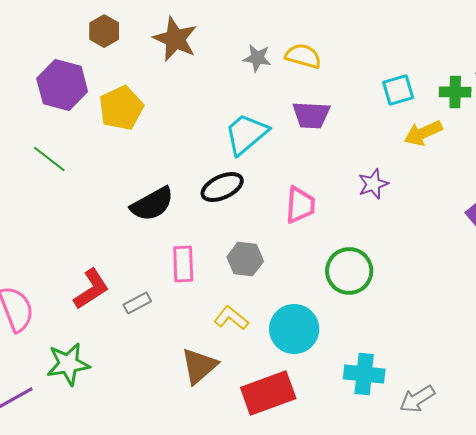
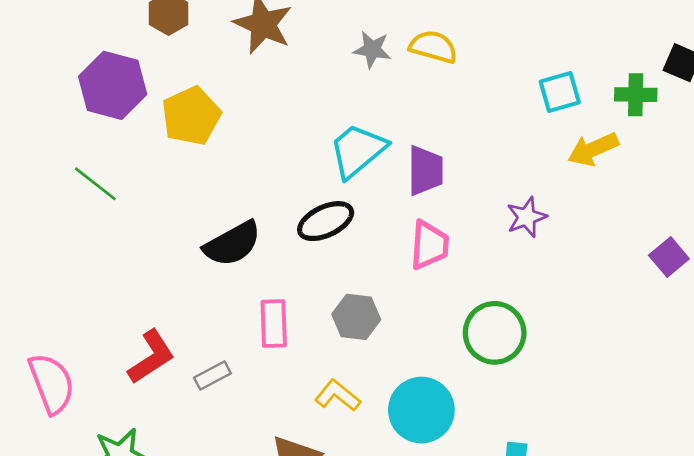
purple trapezoid: (311, 115) -> (425, 171), moved, turned -93

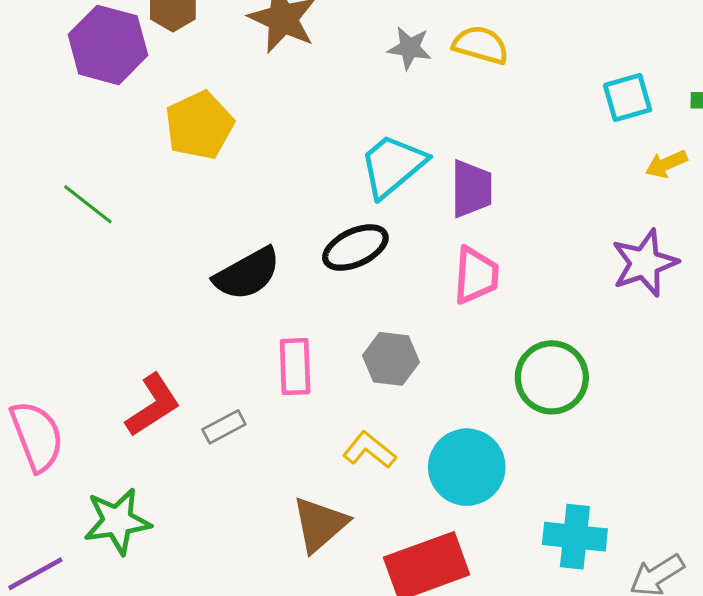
purple hexagon: (113, 85) -> (108, 45), moved
yellow arrow: (593, 149) -> (666, 164), size x0.7
purple star: (527, 217) -> (645, 263), moved, size x1.4

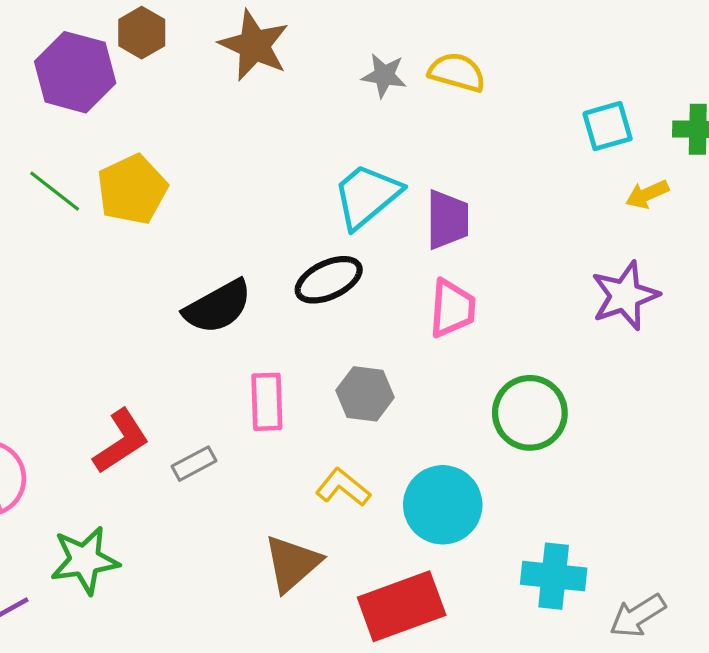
yellow pentagon: (199, 125) -> (132, 189), moved
green line: (88, 204) -> (55, 191), moved

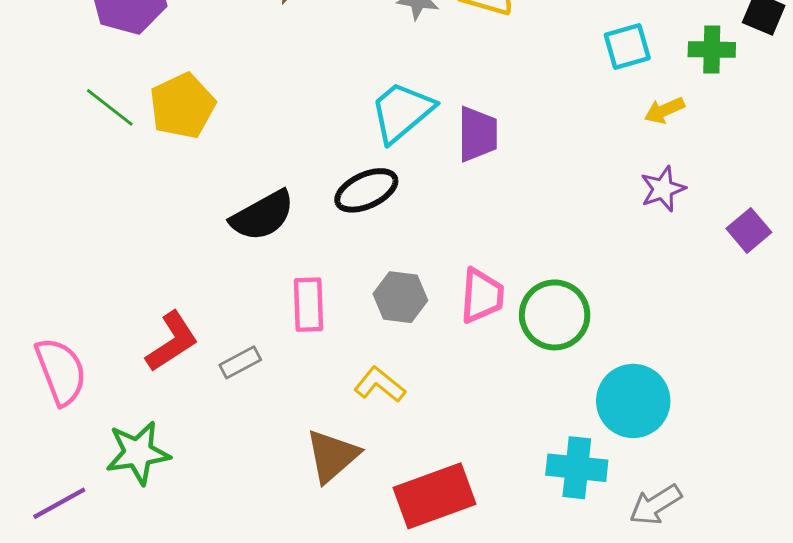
purple star: (625, 296) -> (663, 189), moved, size x0.7
pink trapezoid: (452, 308) -> (482, 296), moved
cyan circle: (443, 505) -> (633, 401), moved

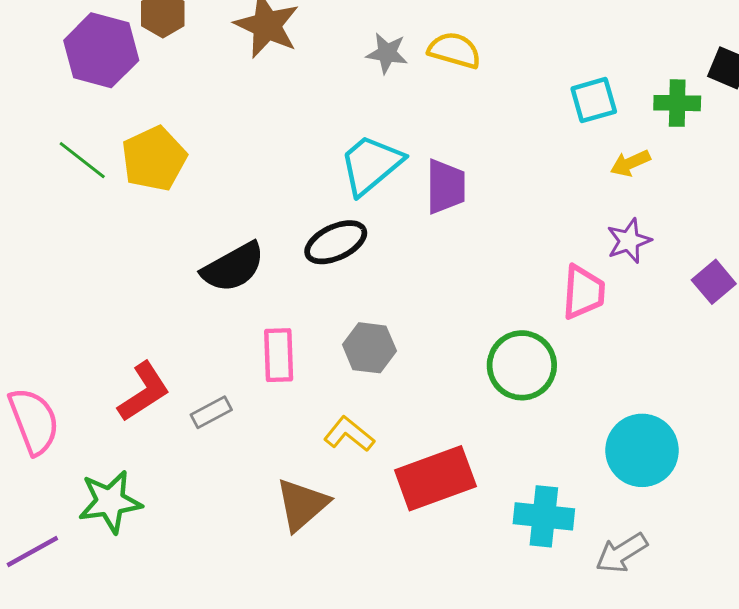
pink trapezoid: (482, 296) -> (583, 292), moved
cyan circle: (633, 401) -> (642, 450), moved
red rectangle: (434, 496) -> (435, 478), moved

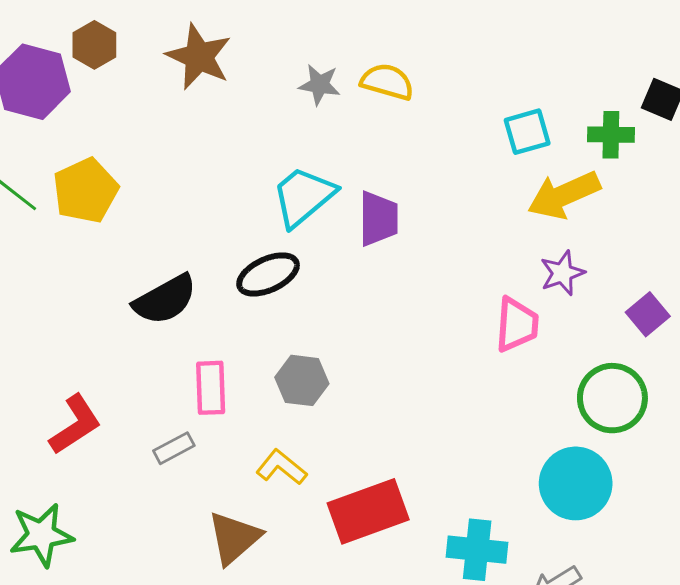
yellow arrow: (630, 163) -> (564, 195), size x1.8
green circle: (522, 365) -> (612, 398), moved
gray rectangle: (211, 412) -> (174, 448), moved

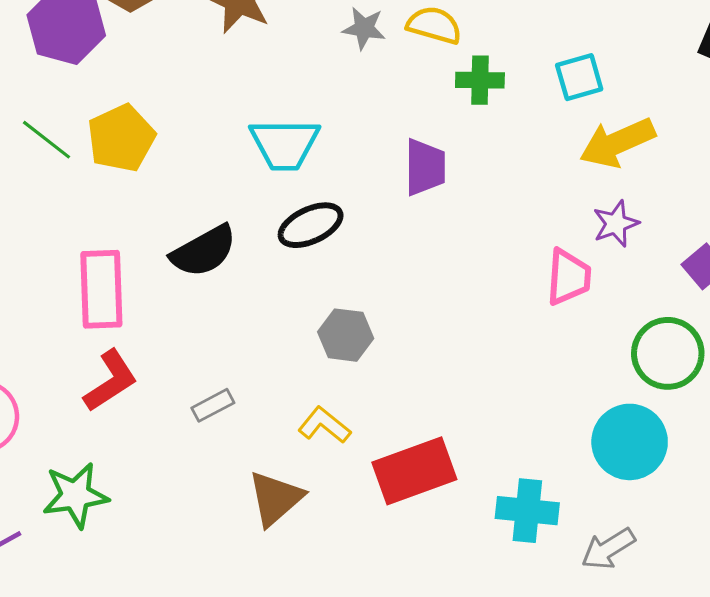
green cross: (611, 135) -> (480, 80), moved
cyan trapezoid: (303, 196) -> (285, 144), moved, turned -140
pink rectangle: (211, 388) -> (101, 289), moved, size x1.4

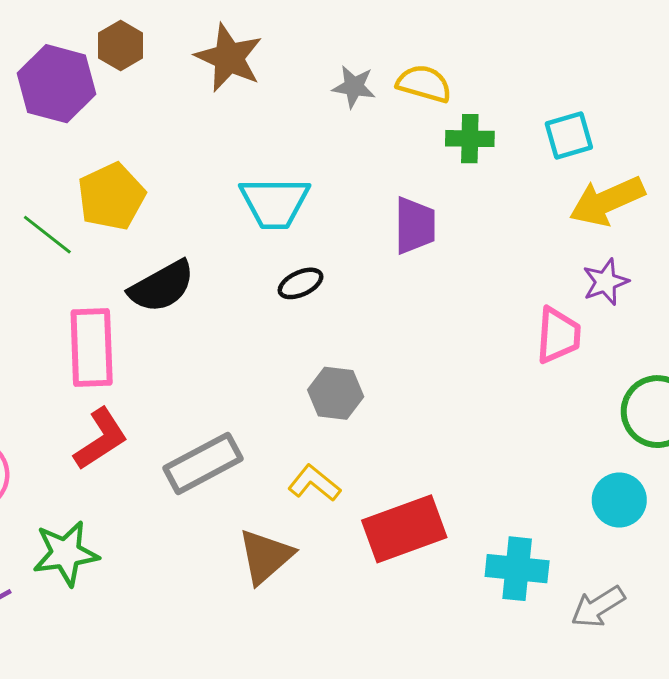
green line: (46, 140) -> (47, 235), moved
black ellipse: (311, 225) -> (301, 283), size x0.7
black semicircle: (204, 251) -> (162, 286), moved
gray rectangle: (213, 405) -> (203, 463), size x1.8
cyan circle: (630, 442) -> (619, 500), size x0.7

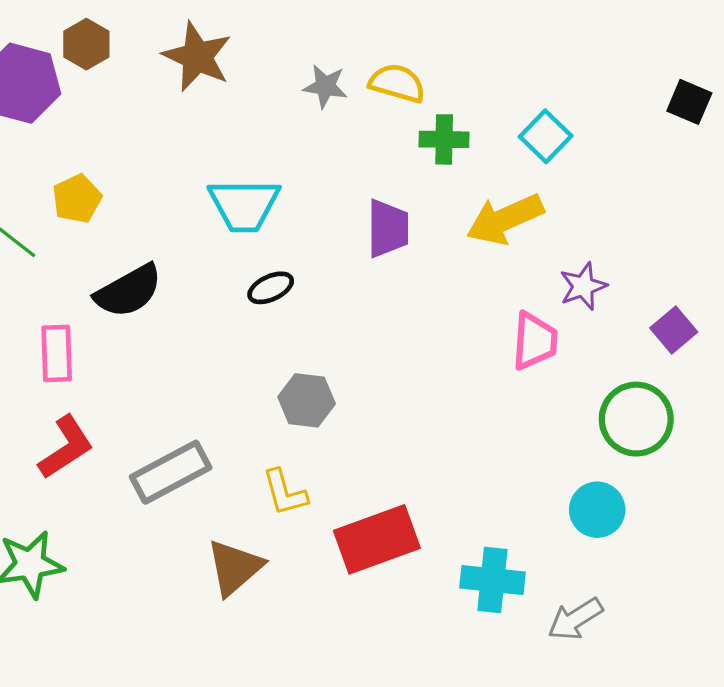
cyan square: (569, 136) -> (546, 136), turned -30
yellow pentagon: (111, 197) -> (77, 199), size x0.7
yellow arrow: (607, 201) -> (505, 219), moved
pink rectangle: (92, 347) -> (57, 353), size x0.7
yellow L-shape: (314, 483) -> (285, 493), turned -144

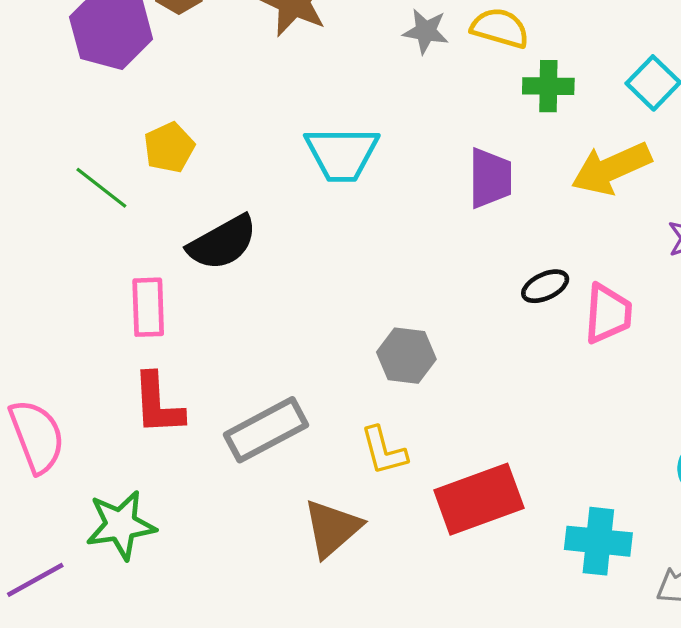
black ellipse: (271, 288) -> (545, 286), moved
pink trapezoid: (535, 341) -> (608, 314), moved
red L-shape: (66, 447) -> (158, 404), turned 120

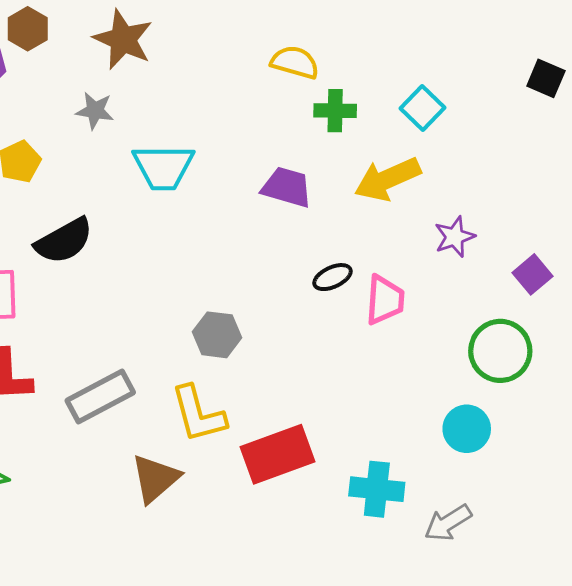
gray star: (426, 31) -> (95, 111), moved
purple trapezoid: (490, 178) -> (287, 187), turned -74
yellow L-shape: (384, 451) -> (198, 414), size x1.4

